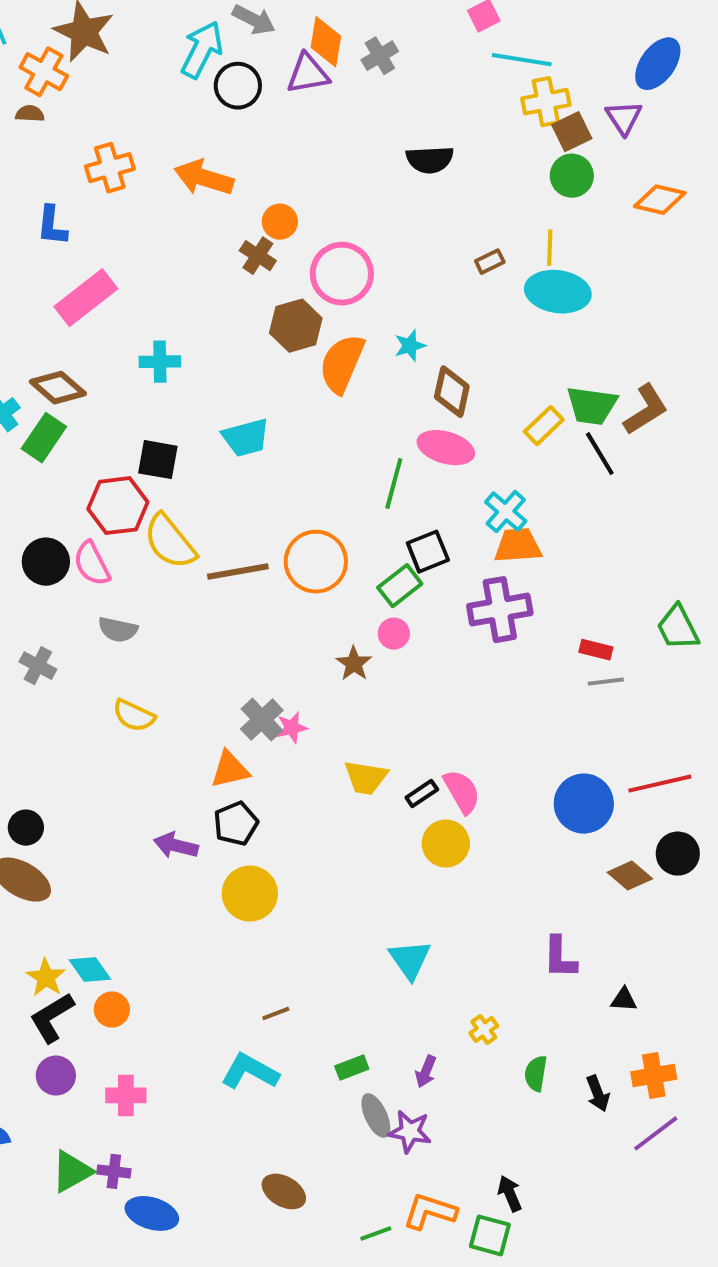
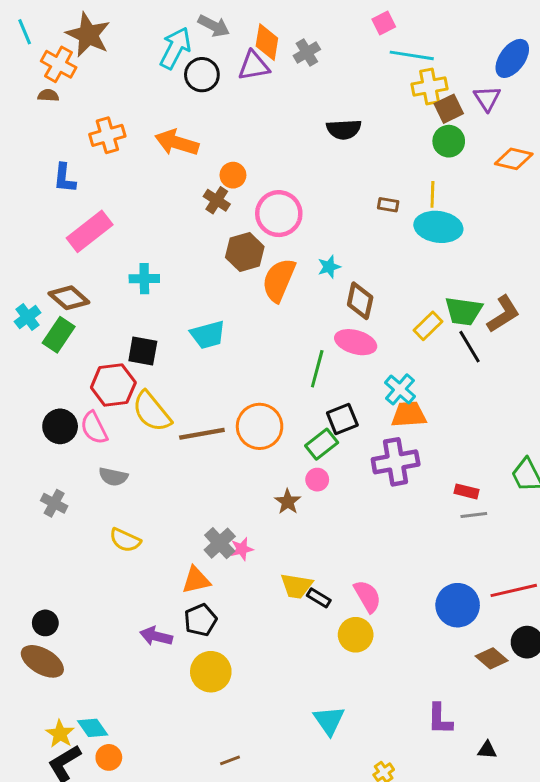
brown rectangle: (490, 262) -> (388, 205), turned 36
black rectangle: (422, 794) -> (319, 598), moved, turned 65

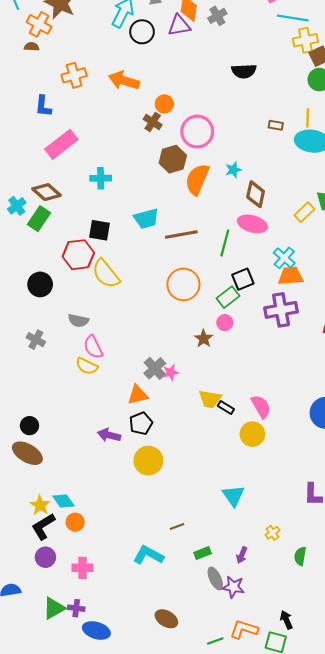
pink semicircle: (94, 428) -> (93, 347), moved
brown line: (202, 434) -> (181, 235), moved
brown line: (230, 760) -> (177, 526), moved

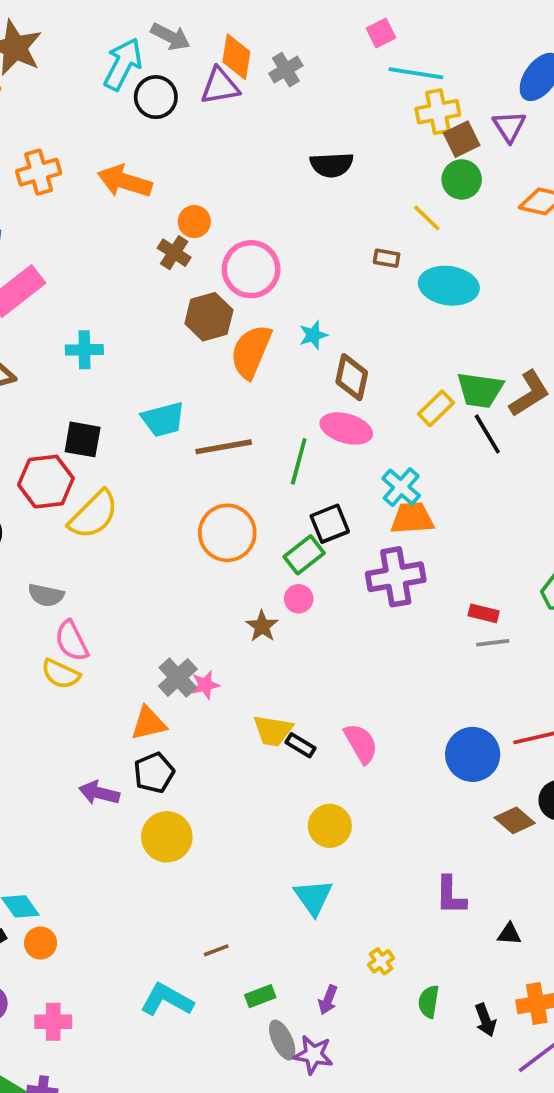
yellow line: (308, 118) -> (427, 218), moved, turned -48
yellow semicircle: (106, 274) -> (94, 515), turned -96
yellow circle: (252, 434) -> (330, 826), moved

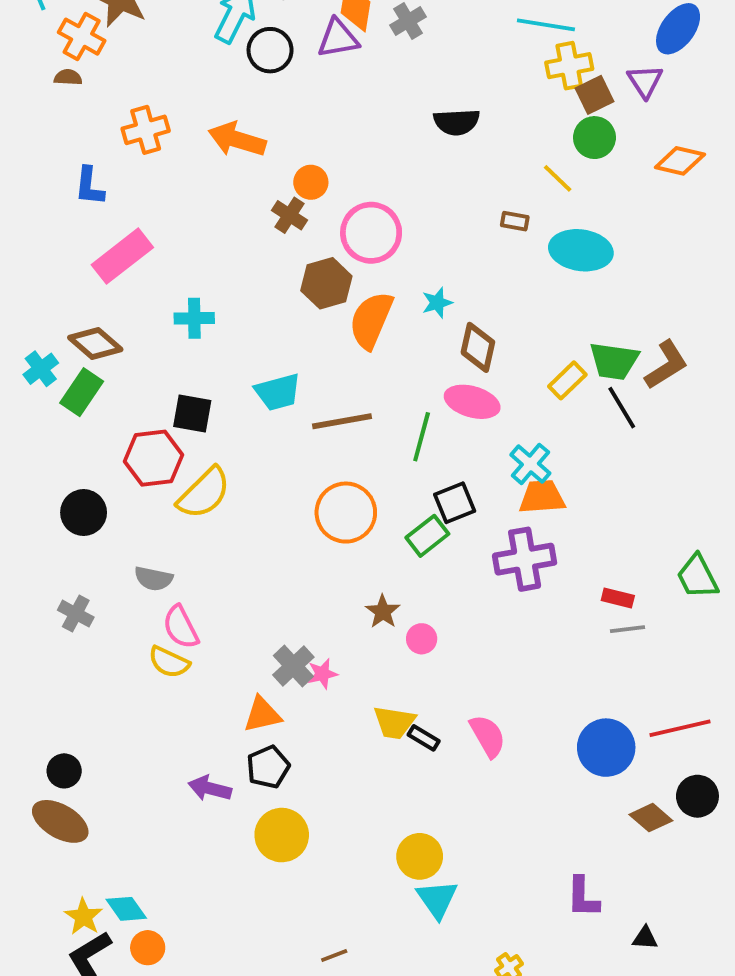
pink circle: (299, 599) -> (422, 639), moved
yellow circle: (330, 826) -> (420, 856), moved

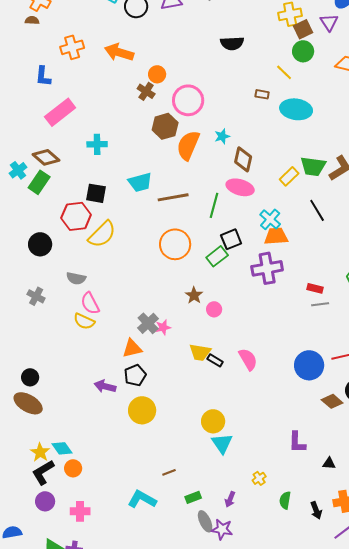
black line: (622, 408) -> (317, 210), moved

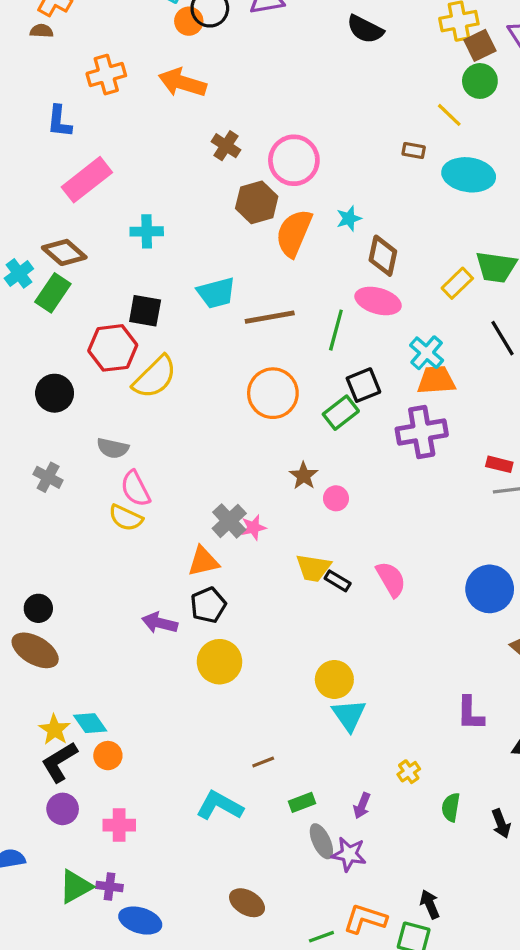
black semicircle: (232, 43) -> (365, 29), moved, turned 30
orange circle: (157, 74) -> (189, 21), moved

